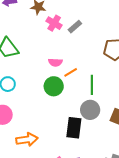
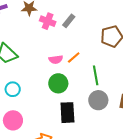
orange line: (71, 72) -> (74, 58), moved
black rectangle: (74, 128) -> (67, 113), moved

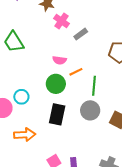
gray rectangle: (69, 21) -> (81, 34), moved
orange line: (74, 58) -> (76, 72), moved
cyan circle: (13, 89) -> (21, 97), moved

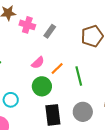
pink semicircle: (59, 60) -> (38, 63), turned -32
cyan circle: (21, 97) -> (11, 100), moved
gray circle: (90, 110) -> (83, 112), moved

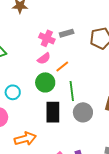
pink cross: (27, 25) -> (47, 38), moved
gray rectangle: (50, 31) -> (67, 33), moved, turned 32
green line: (79, 76) -> (72, 91), moved

